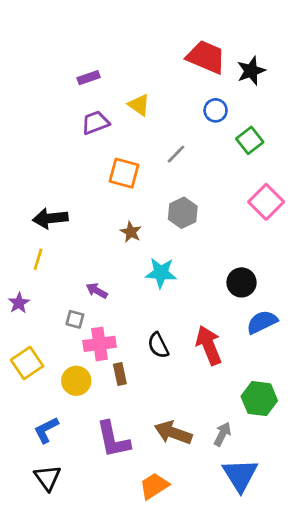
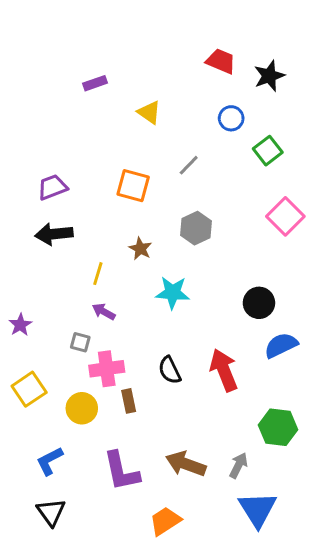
red trapezoid: (206, 57) -> (221, 61), size x0.7
purple trapezoid: (95, 123) -> (53, 187), moved
yellow line: (38, 259) -> (98, 274), moved

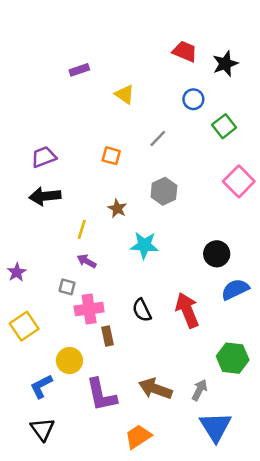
orange square: (133, 186) -> (111, 156), size x0.7
yellow circle: (82, 408) -> (69, 361), moved

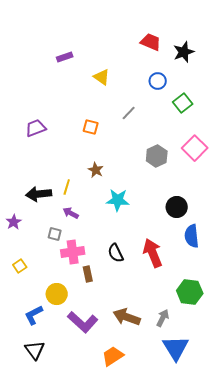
gray hexagon: (164, 191) -> (157, 156), moved
black arrow: (45, 196) -> (39, 194), moved
blue semicircle: (235, 289) -> (192, 236), turned -70
yellow square: (24, 326) -> (20, 266), size x0.6
purple L-shape: (101, 395) -> (83, 322), turned -36

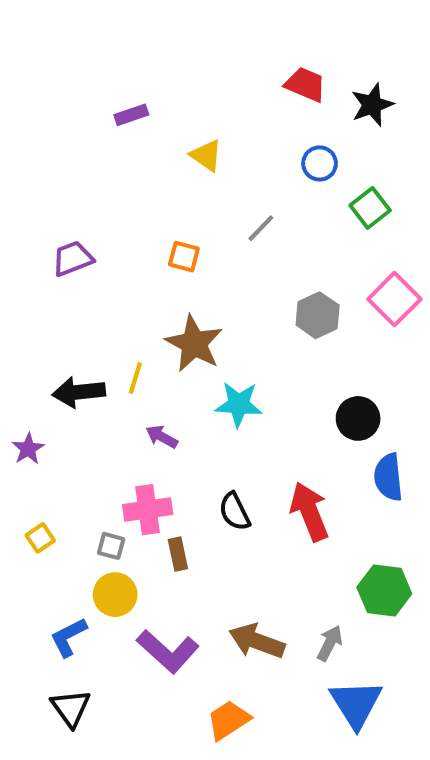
brown star: (96, 170) -> (194, 344), size x1.8
purple arrow: (71, 213) -> (162, 437), moved
gray square: (55, 234) -> (111, 546), moved

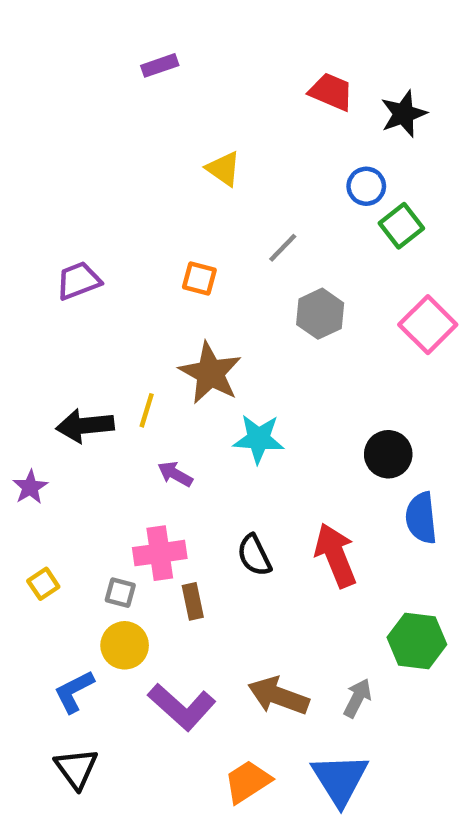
purple rectangle: (131, 115) -> (160, 65), moved
blue circle: (320, 163) -> (366, 186), moved
gray hexagon: (318, 315) -> (320, 314), moved
blue triangle: (356, 704) -> (340, 779), moved

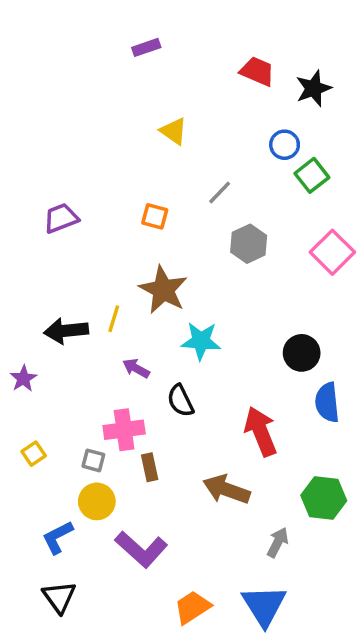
purple rectangle: (160, 65) -> (146, 47), moved
black semicircle: (254, 555) -> (180, 401), moved
brown arrow: (278, 696) -> (227, 489), moved

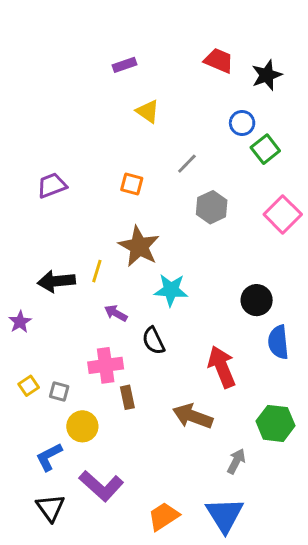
purple rectangle: (146, 47) -> (124, 65), moved
gray square: (93, 460) -> (59, 392), moved
purple L-shape: (141, 549) -> (101, 486), moved

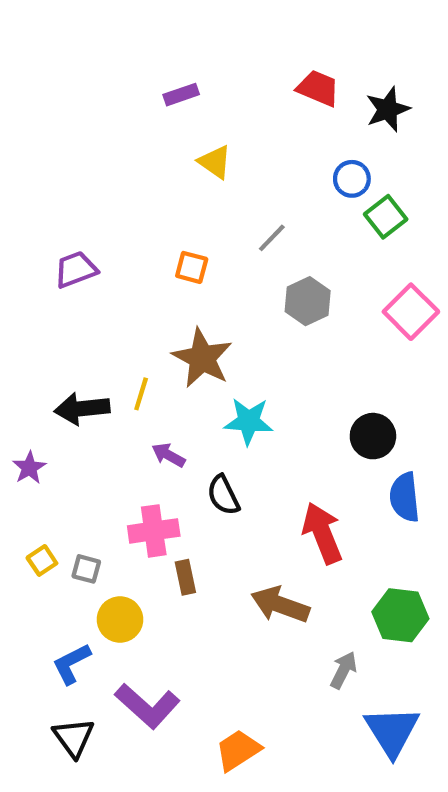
blue triangle: (225, 515) -> (392, 731), moved

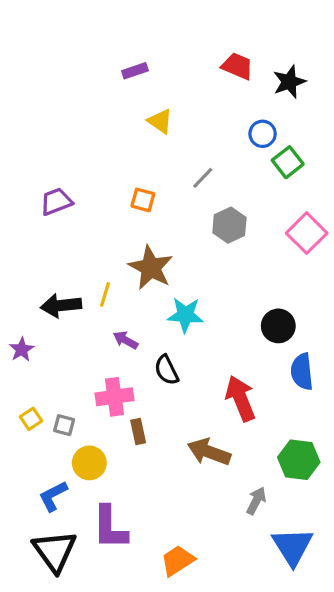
purple L-shape: (147, 706) -> (110, 528), turned 48
black triangle: (74, 738) -> (55, 551), size x1.4

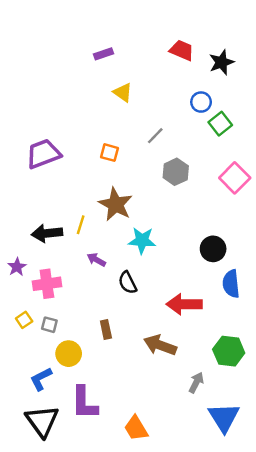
purple trapezoid: (56, 202) -> (43, 154), size x1.4
pink cross: (114, 397) -> (47, 284), moved
red arrow: (240, 398) -> (184, 304), turned -68
orange trapezoid: (177, 561) -> (136, 428), turned -88

